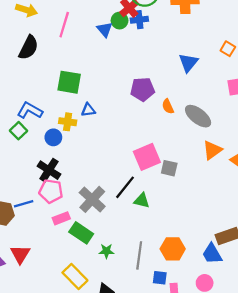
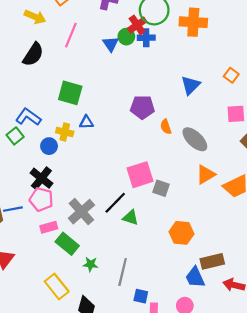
orange hexagon: (173, 249) -> (181, 233), moved

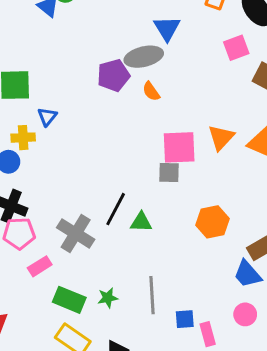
blue triangle: (86, 122) -> (47, 117), turned -32
gray ellipse: (195, 139) -> (144, 57), moved, turned -40
pink square: (140, 175) -> (179, 147), moved, turned 32
green rectangle: (67, 244) -> (69, 300), moved

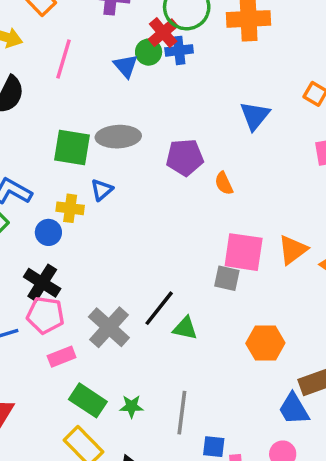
gray ellipse: (144, 57) -> (118, 137), moved

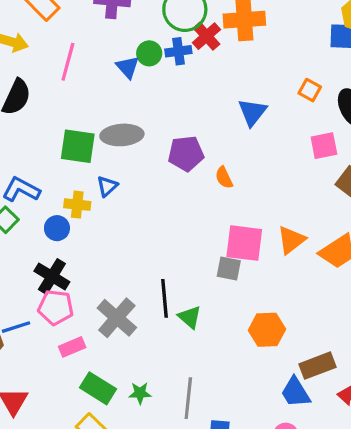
red cross: (163, 33) -> (206, 36), moved
black line: (159, 308) -> (164, 298), turned -42
green triangle: (185, 328) -> (190, 317), turned 30

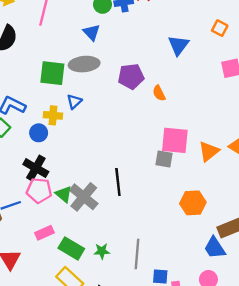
blue triangle: (128, 67) -> (92, 32), moved
orange triangle: (291, 240) -> (209, 151), moved
green triangle: (190, 317) -> (64, 194), moved
pink rectangle: (72, 347) -> (44, 233), moved

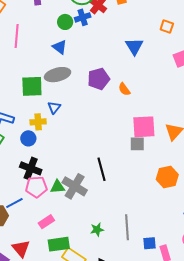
green triangle: (64, 194) -> (58, 187), turned -35
green rectangle: (71, 248) -> (59, 244), moved, turned -30

